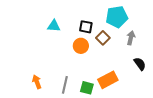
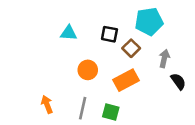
gray arrow: (131, 38) -> (164, 58), moved
orange circle: (81, 46) -> (88, 70), moved
orange rectangle: (108, 80) -> (126, 80), moved

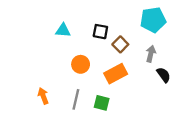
cyan pentagon: (149, 21) -> (153, 20), moved

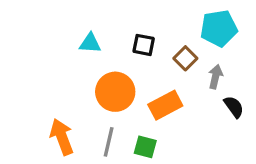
brown square: (120, 44) -> (185, 58), moved
orange circle: (81, 64) -> (115, 92), size x1.5
orange arrow: (43, 96) -> (62, 137), size x1.5

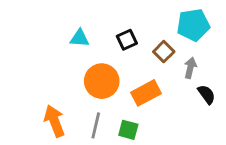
black square: (144, 45) -> (127, 40), turned -36

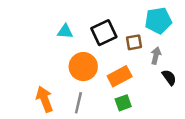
black square: (127, 40) -> (104, 33), size x1.5
brown square: (164, 52) -> (134, 42), turned 35
green square: (128, 130) -> (123, 103), moved, turned -35

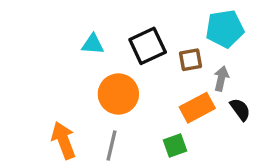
orange rectangle: (120, 76) -> (197, 108), moved

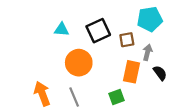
orange rectangle: (197, 108) -> (131, 72), turned -50
gray line: (112, 145) -> (74, 97), turned -36

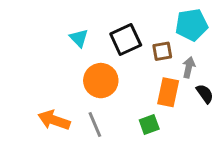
cyan triangle: (62, 29) -> (79, 38), turned 42
orange arrow: (42, 94) -> (54, 120), turned -50

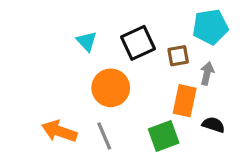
black semicircle: (205, 94) -> (213, 125), moved, turned -36
green square: (149, 124) -> (164, 136), size x1.4

